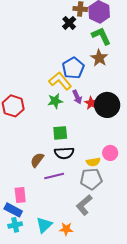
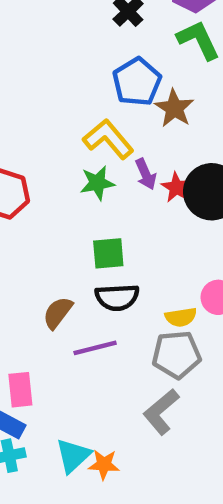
brown star: (99, 58) -> (174, 108), moved
blue pentagon: (73, 68) -> (137, 82), moved
orange star: (66, 229) -> (104, 464), moved

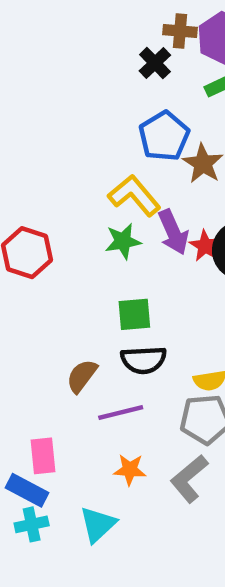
purple arrow: (146, 174) -> (173, 232), size x1.4
orange star: (104, 464) -> (130, 470), moved

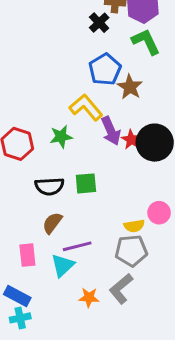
green star: (123, 241) -> (61, 137), moved
black semicircle: (143, 360) -> (49, 186), moved
pink rectangle: (43, 456) -> (27, 255), moved
orange star: (130, 470) -> (89, 297), moved
cyan triangle: (98, 524) -> (63, 265), moved

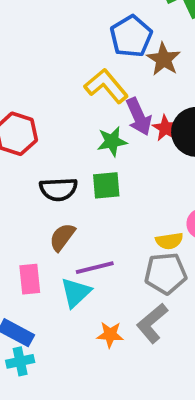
green star: (61, 137) -> (112, 141), moved

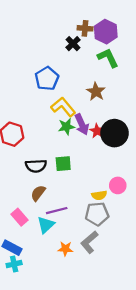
blue pentagon: (131, 36) -> (47, 79), moved
green star: (112, 141) -> (66, 127), moved
pink rectangle: (30, 279) -> (20, 217), turned -35

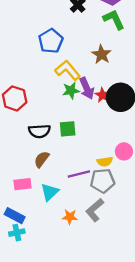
purple line: (57, 211) -> (79, 174), moved
pink rectangle: (20, 217) -> (22, 184), turned -56

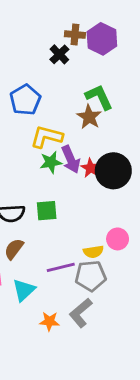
green L-shape: (114, 20) -> (99, 97), moved
yellow L-shape: (68, 70) -> (47, 137), turned -35

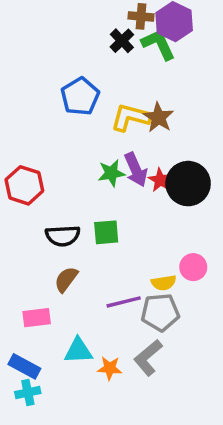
green L-shape: (99, 97) -> (158, 44), moved
yellow L-shape: (47, 137) -> (131, 117), moved
cyan triangle: (24, 290) -> (78, 351), moved, turned 40

